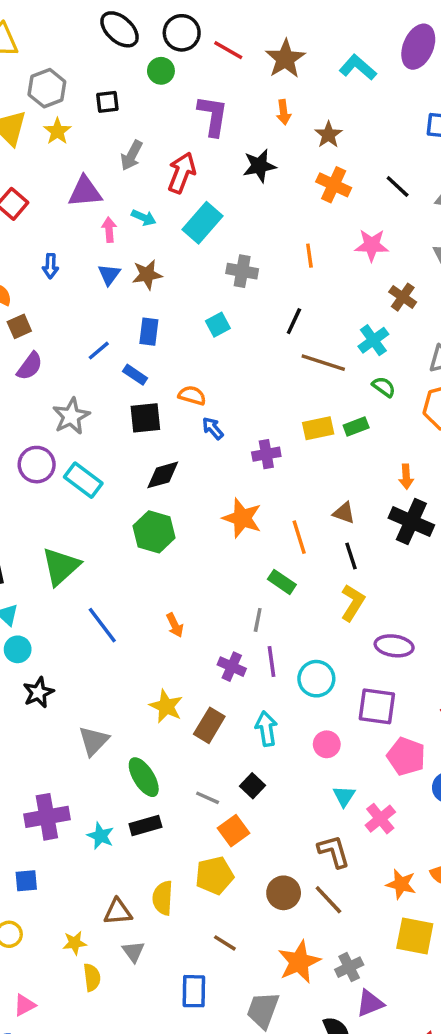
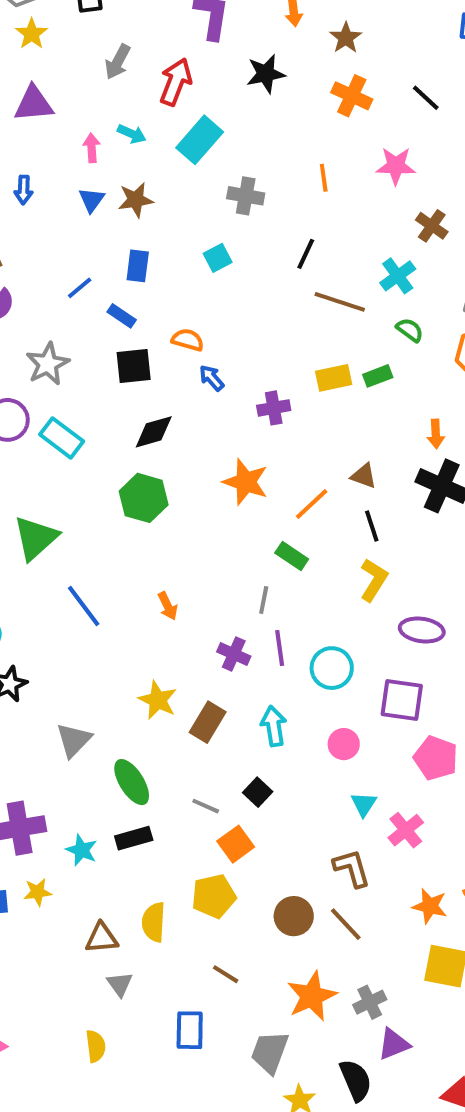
purple triangle: (85, 192) -> (34, 104), moved
orange line: (299, 537) -> (312, 504), turned 64
yellow star: (75, 943) -> (38, 892), moved
yellow semicircle: (92, 977) -> (96, 1046), moved

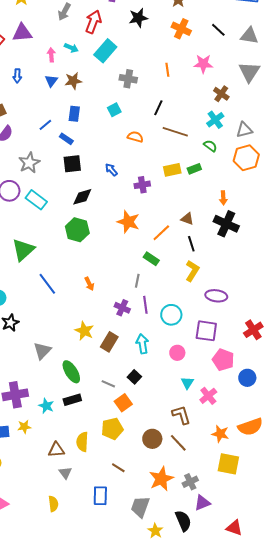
cyan cross: (398, 276) -> (215, 120), moved
orange semicircle: (188, 340) -> (135, 137), moved

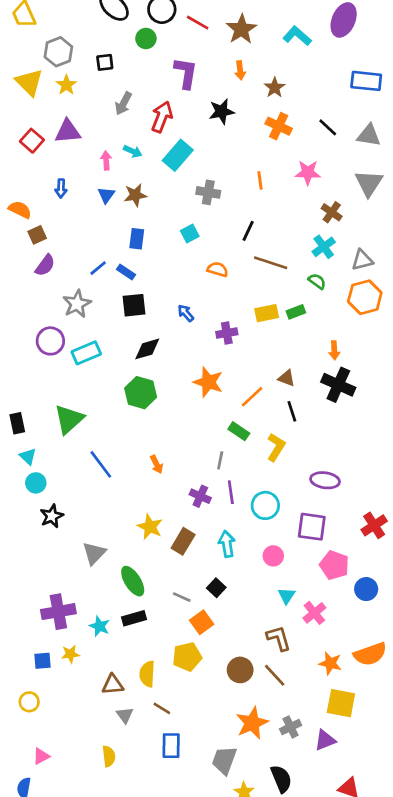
blue line: (45, 125) -> (98, 268), moved
cyan rectangle: (36, 200) -> (86, 353), turned -60
yellow L-shape: (192, 271) -> (276, 447), moved
brown line: (118, 468) -> (162, 708), moved
purple triangle: (202, 503) -> (325, 740), moved

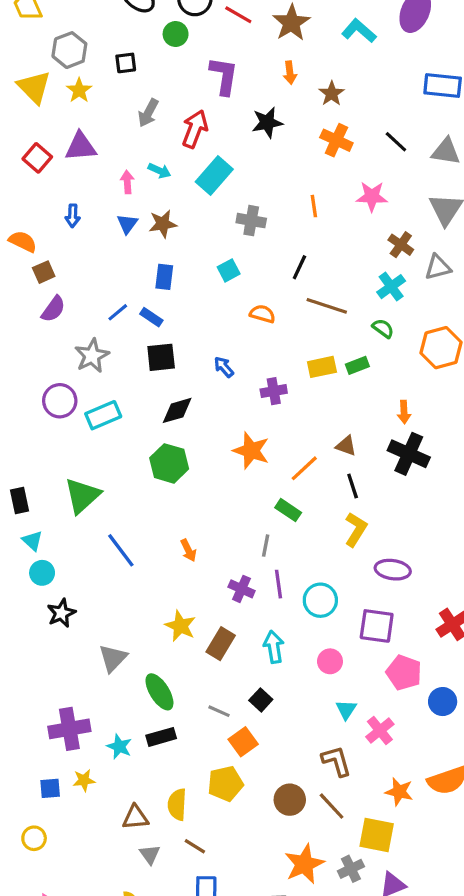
gray triangle: (362, 260) -> (438, 267), moved
yellow L-shape: (276, 447) -> (356, 529), moved
yellow square: (341, 703) -> (377, 835), moved

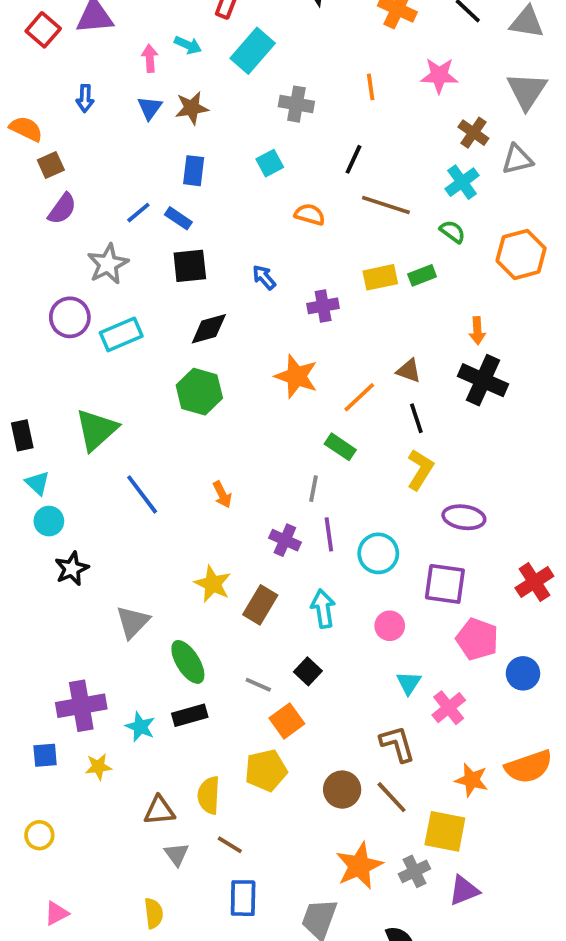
blue square: (50, 788) -> (45, 755), moved

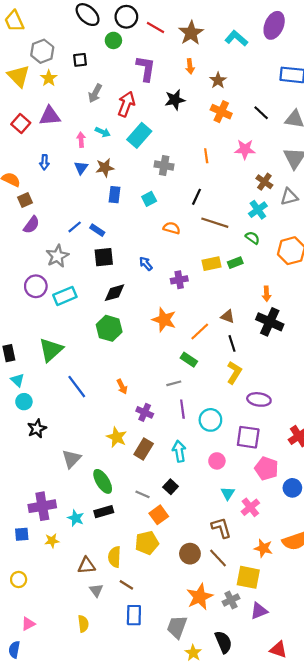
blue rectangle: (194, 171) -> (115, 195), moved
gray line: (314, 489) -> (174, 383), turned 64
purple cross: (285, 540) -> (145, 412), moved

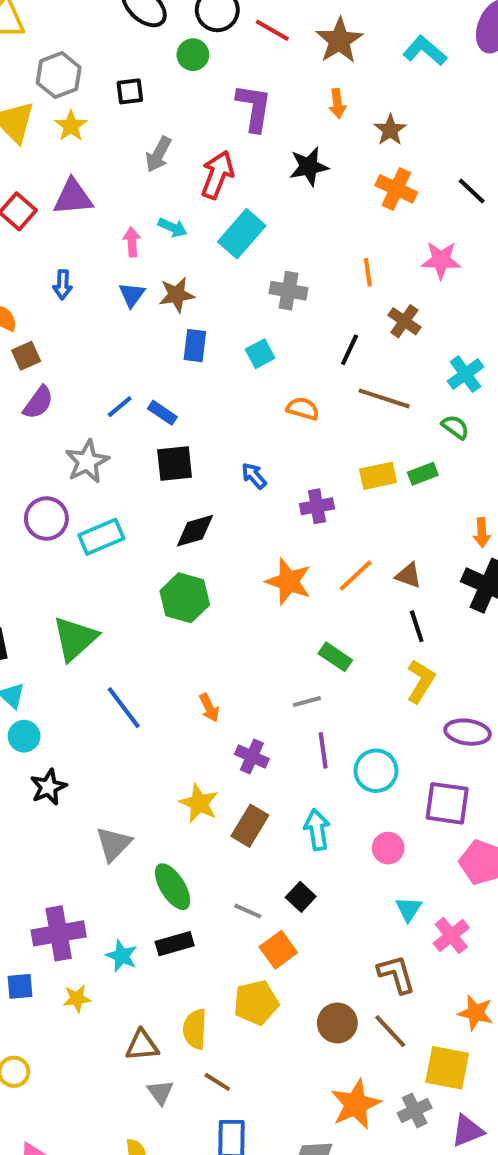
brown cross: (264, 182) -> (404, 321), moved
orange line: (200, 332) -> (356, 575), moved

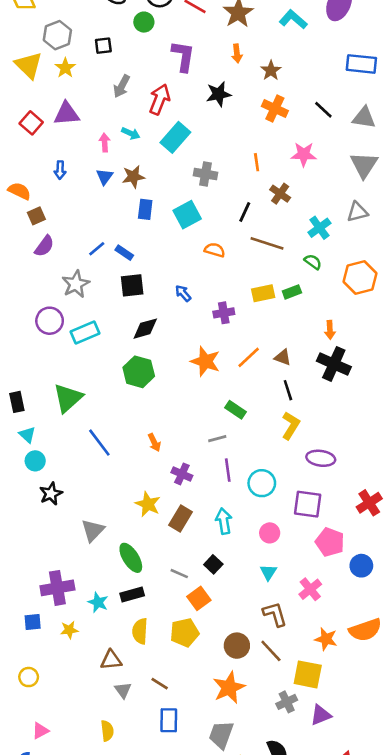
cyan square: (260, 354) -> (187, 215), size x1.5
cyan triangle: (409, 909) -> (268, 572), moved
yellow semicircle: (195, 1029) -> (140, 631), moved
orange star: (356, 1104) -> (229, 688), moved

